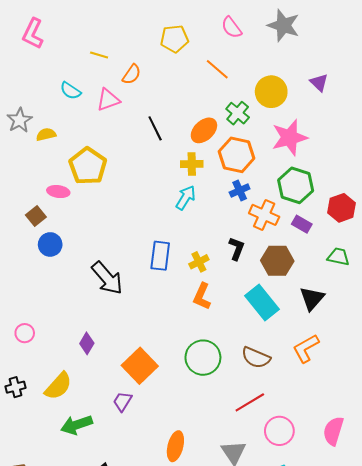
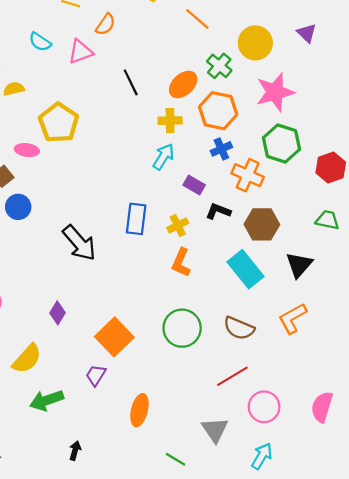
purple rectangle: (302, 224) -> (194, 185), moved
black L-shape: (237, 249) -> (218, 211), turned -90
orange ellipse: (175, 446) -> (139, 410), moved

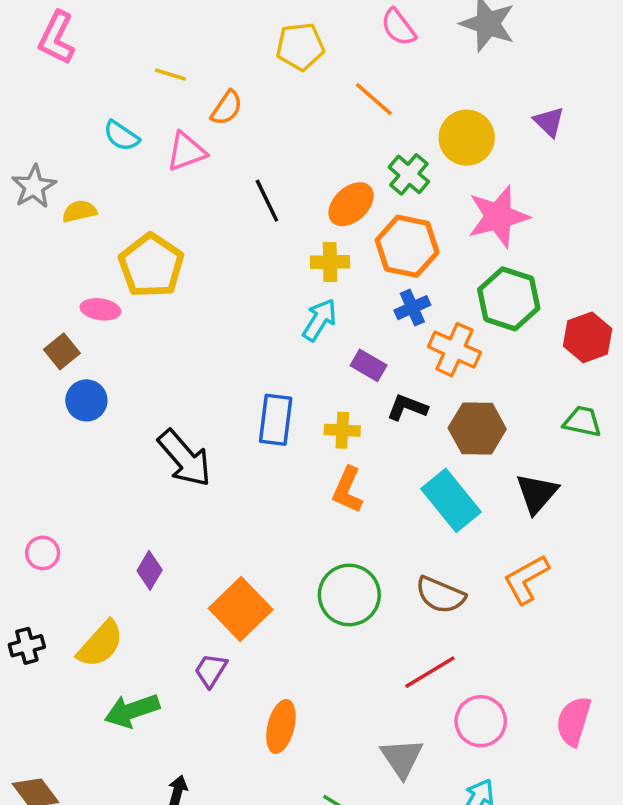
yellow cross: (178, 225) -> (342, 430), turned 30

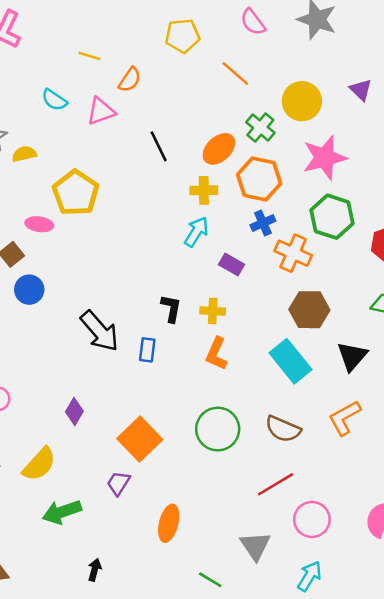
black L-shape: (407, 407) -> (171, 308), moved, turned 80
blue rectangle: (276, 420) -> (147, 350), moved, size x0.7

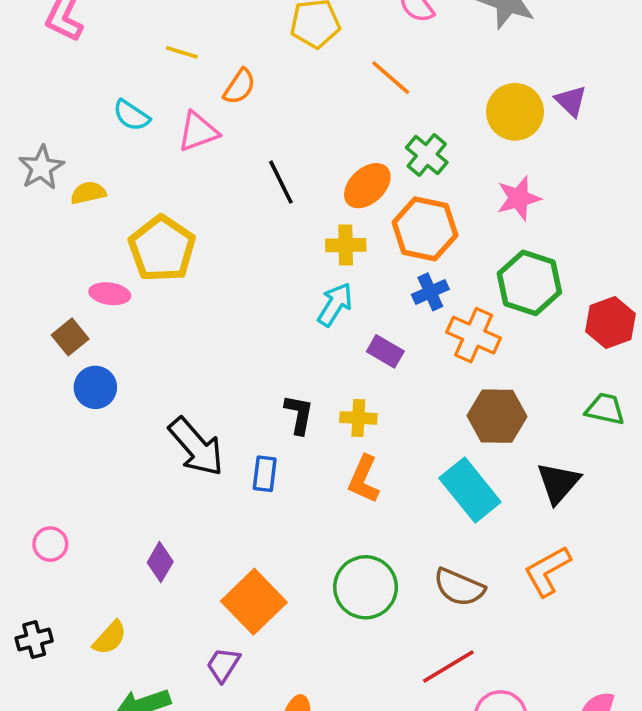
yellow circle: (302, 101) -> (515, 112), moved
pink star: (324, 158) -> (519, 198), size x0.7
yellow semicircle: (39, 464) -> (110, 638), size x0.7

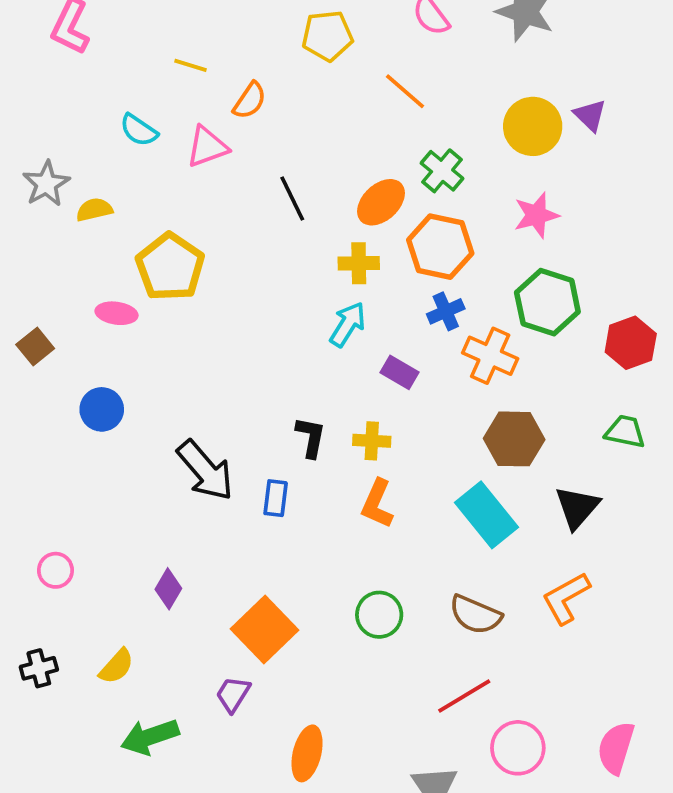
brown square: (70, 337) -> (35, 347), moved
green circle: (366, 587) -> (379, 615), size x0.7

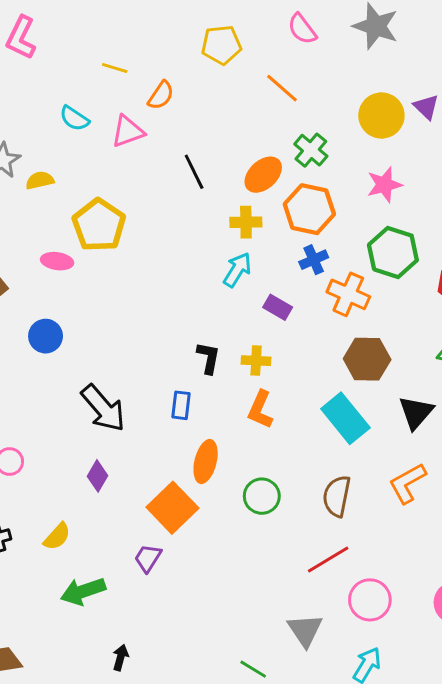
black arrow: (205, 470) -> (103, 408), moved
brown semicircle: (475, 615) -> (337, 496), turned 78
orange ellipse: (307, 753) -> (206, 462), moved

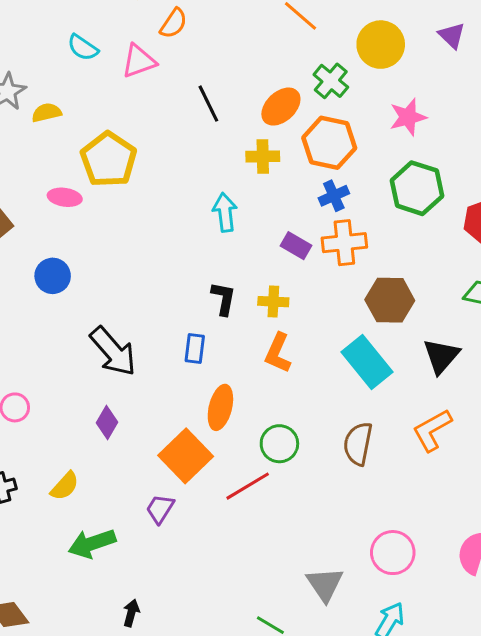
yellow circle: (381, 116) -> (381, 45), moved
cyan arrow: (237, 270) -> (225, 212), moved, turned -39
orange cross: (348, 294) -> (344, 243), moved, turned -30
red line: (328, 560) -> (248, 486), moved

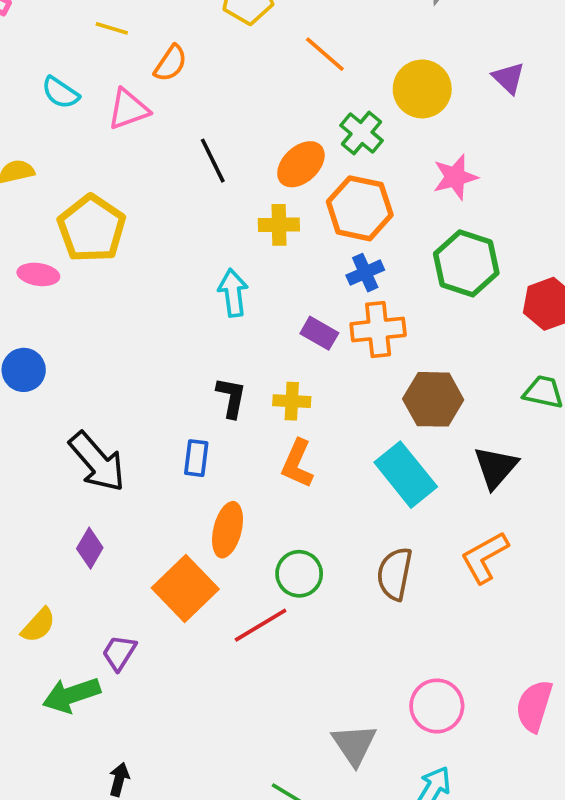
purple trapezoid: (160, 509) -> (119, 653), moved

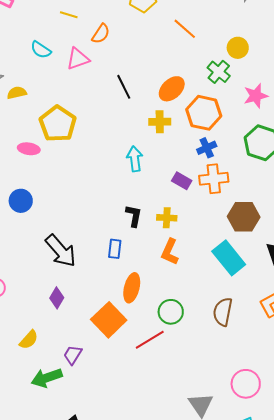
yellow circle: (422, 89) -> (238, 48), size x0.7
green cross: (362, 133) -> (219, 72), moved

